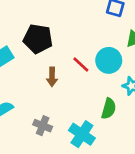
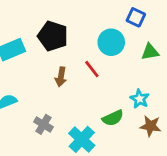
cyan circle: (109, 60) -> (111, 42), moved
green semicircle: (109, 109) -> (113, 118), turned 40

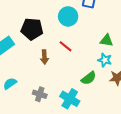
cyan circle: (111, 42) -> (68, 16), moved
green triangle: (150, 52) -> (107, 40), moved, turned 32

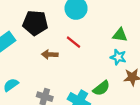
brown arrow: (44, 57) -> (50, 54), turned 96
green semicircle: (89, 78) -> (101, 88), moved

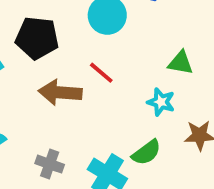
brown arrow: (50, 54) -> (60, 92), size x1.5
cyan star: (118, 57) -> (161, 102), moved

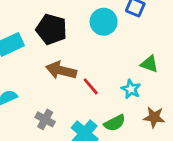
red line: (101, 73) -> (91, 86), moved

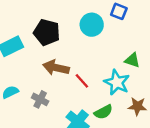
cyan star: (131, 89) -> (117, 82), size x1.5
gray cross: (45, 119) -> (40, 99), moved

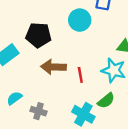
red line: (82, 81) -> (80, 75), turned 42
gray cross: (40, 99) -> (38, 111), moved

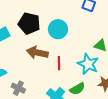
cyan circle: (80, 20) -> (58, 29), moved

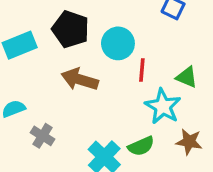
red line: (59, 63) -> (142, 70), moved

